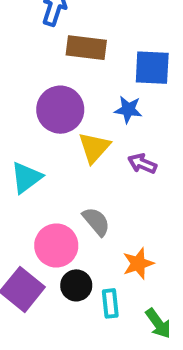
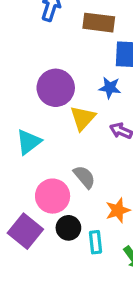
brown rectangle: (86, 48) -> (99, 23), moved

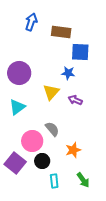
purple circle: (56, 88) -> (19, 73), moved
cyan rectangle: (96, 242) -> (54, 181), moved

